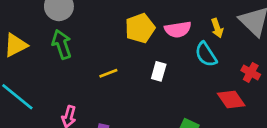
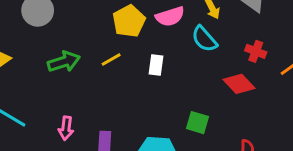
green arrow: (62, 44) -> (64, 62), moved, turned 100
yellow line: (108, 73) -> (111, 60), moved

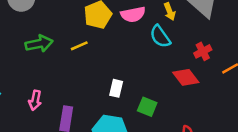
red cross: (256, 51) -> (203, 51), turned 36
white rectangle: (156, 65) -> (116, 88), moved

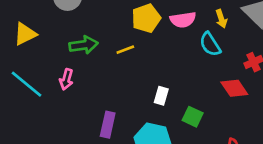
pink arrow: (35, 100) -> (66, 79), moved

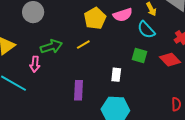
pink arrow: (66, 79) -> (35, 64), moved
green square: (193, 117) -> (140, 55), moved
purple rectangle: (108, 125) -> (78, 90), moved

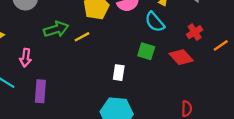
green arrow: (51, 47) -> (56, 29), moved
purple rectangle: (78, 90) -> (40, 91), moved

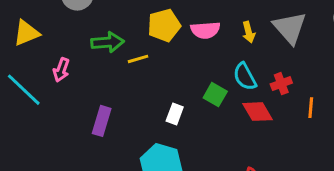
cyan semicircle: (155, 22) -> (245, 77), moved
orange line: (221, 45) -> (311, 108), turned -63
purple rectangle: (40, 91) -> (102, 121), moved

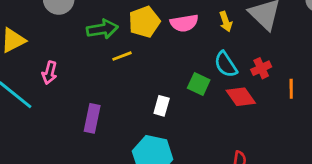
green arrow: (107, 42) -> (102, 29), moved

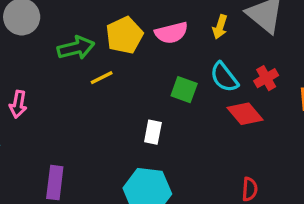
yellow arrow: (226, 22) -> (220, 27), turned 42
green square: (199, 84) -> (184, 90), moved
purple rectangle: (92, 118) -> (55, 183), moved

